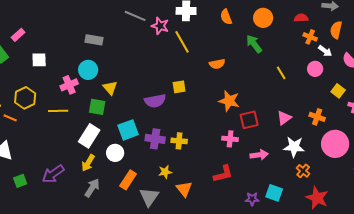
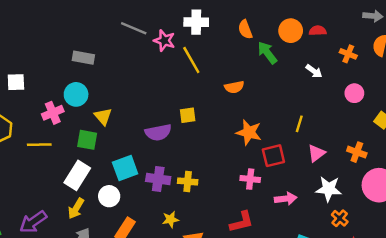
red semicircle: (301, 18) -> (318, 31), moved
green arrow: (254, 44) -> (267, 53), moved
white arrow: (325, 51) -> (314, 71), moved
yellow line: (281, 73) -> (299, 124), moved, turned 48

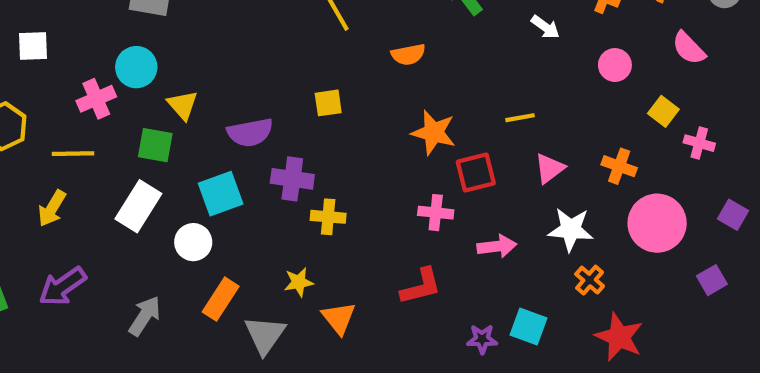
yellow line: (299, 124) -> (520, 118), turned 63
purple semicircle: (158, 132) -> (250, 132), moved
purple cross: (158, 179) -> (292, 179), moved
yellow arrow: (76, 208) -> (52, 208), moved

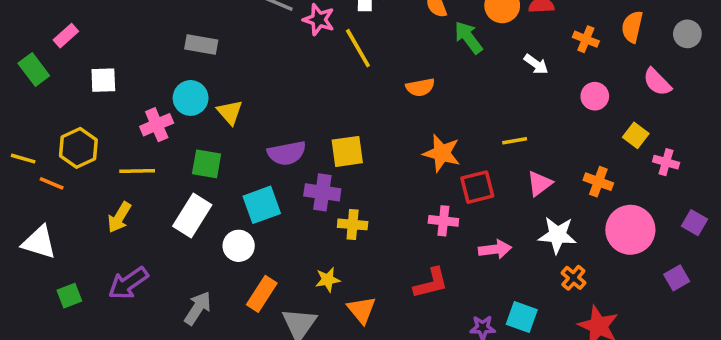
yellow square: (328, 103) -> (347, 151), moved, size x1.4
yellow triangle: (183, 105) -> (230, 112), moved

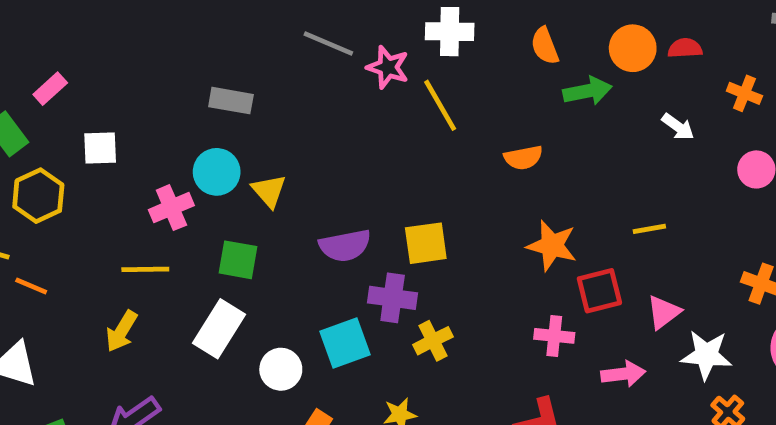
green arrow: (468, 37) -> (588, 91), turned 116
yellow hexagon: (78, 148) -> (38, 196), moved
pink triangle: (540, 183) -> (664, 312), moved
cyan square: (262, 205) -> (345, 343), moved
yellow cross: (353, 224) -> (433, 341), turned -32

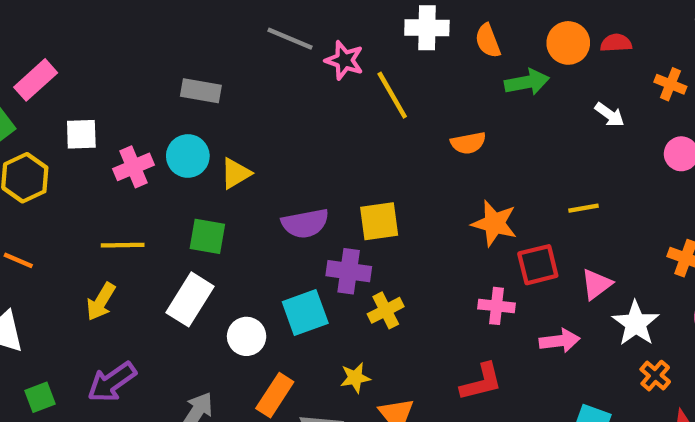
white cross: (450, 32) -> (427, 28), moved
pink rectangle: (50, 89) -> (36, 80), size x1.4
yellow triangle: (269, 191) -> (236, 173), turned 40
pink cross: (171, 208) -> (133, 167), moved
white star: (706, 355) -> (636, 323), turned 30

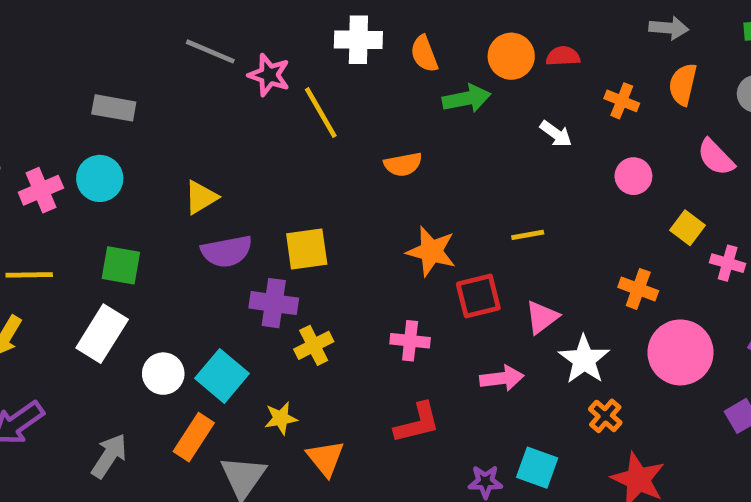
yellow triangle: (236, 173) -> (201, 197), moved
pink cross: (497, 306) -> (410, 341), moved
cyan square: (305, 312) -> (222, 376), moved, turned -30

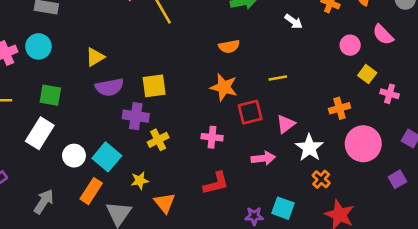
orange semicircle: (403, 164) -> (229, 46), moved
pink circle: (633, 176) -> (350, 45), moved
orange cross: (638, 289) -> (340, 108), turned -36

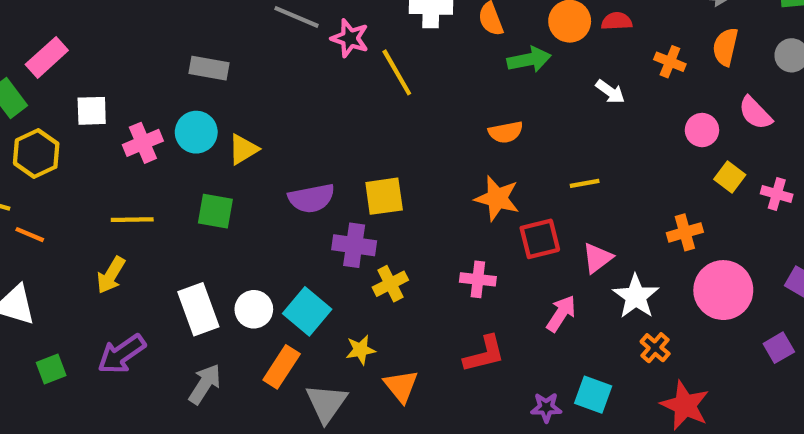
yellow triangle: (95, 57) -> (243, 149), moved
pink cross: (390, 94) -> (777, 194), moved
white rectangle: (40, 133) -> (198, 309), moved, turned -52
pink arrow: (263, 158) -> (561, 314), turned -50

